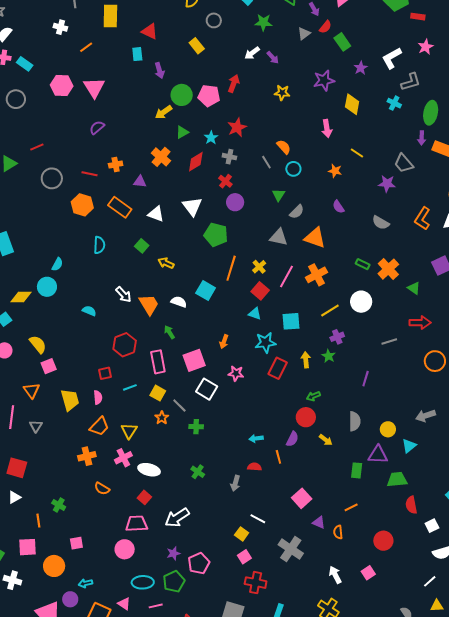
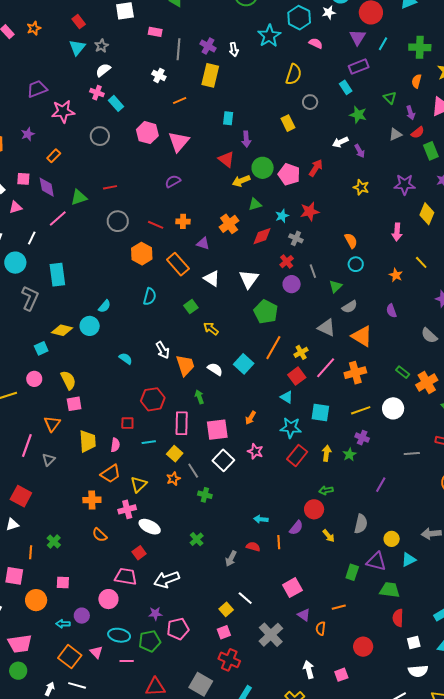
red triangle: (150, 31) -> (226, 159), moved
gray line: (266, 162) -> (313, 271), moved
purple cross: (337, 337) -> (362, 438), turned 32
purple circle: (70, 599) -> (82, 616), moved

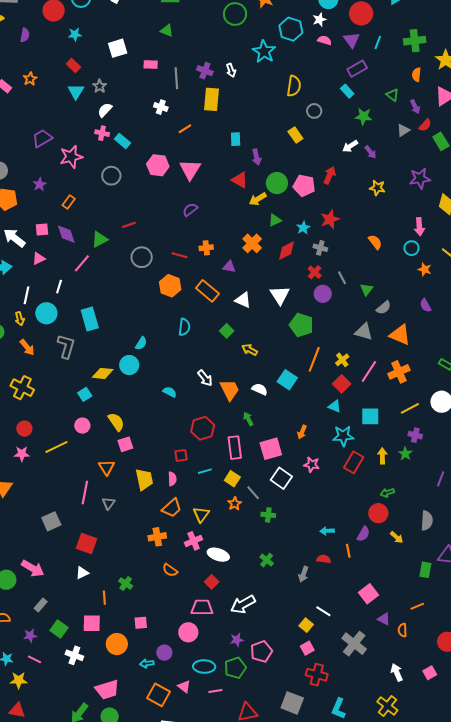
pink semicircle: (316, 43) -> (325, 40), moved
cyan circle: (356, 264) -> (411, 248), moved

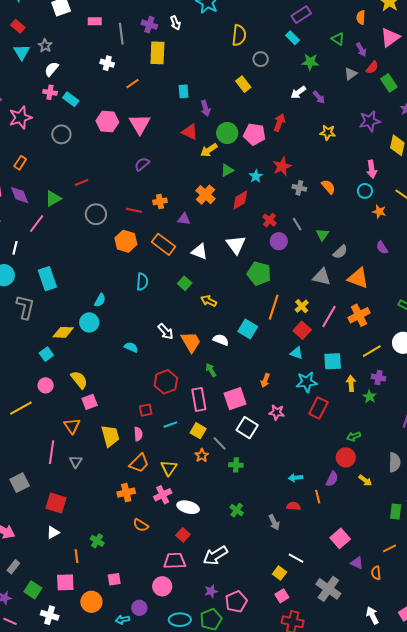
gray cross: (320, 248) -> (299, 188), moved
yellow arrow: (382, 456) -> (351, 383), moved
gray arrow: (303, 574) -> (274, 522), turned -42

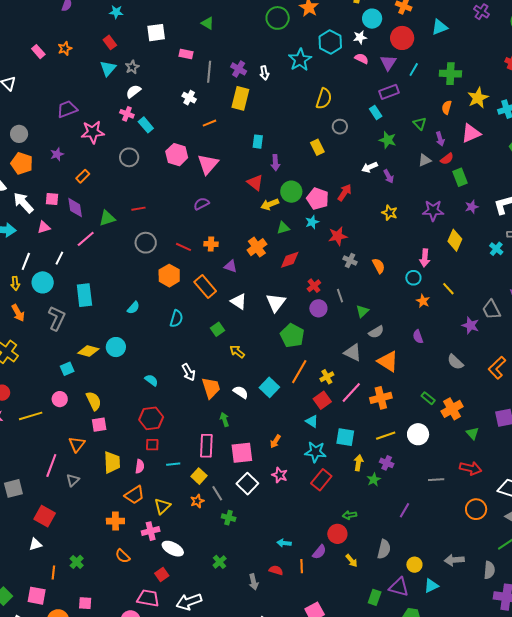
cyan star: (256, 176) -> (312, 222), moved
cyan semicircle: (100, 300) -> (133, 308), moved
red hexagon: (166, 382) -> (151, 418), moved

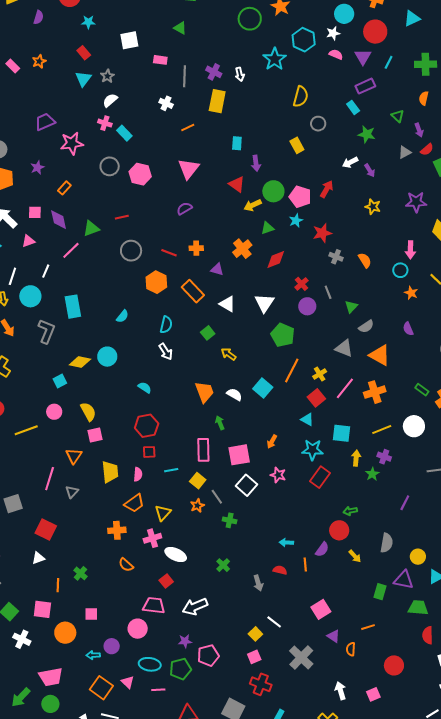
pink hexagon: (177, 155) -> (140, 174), moved
white arrow: (189, 372) -> (166, 352), moved

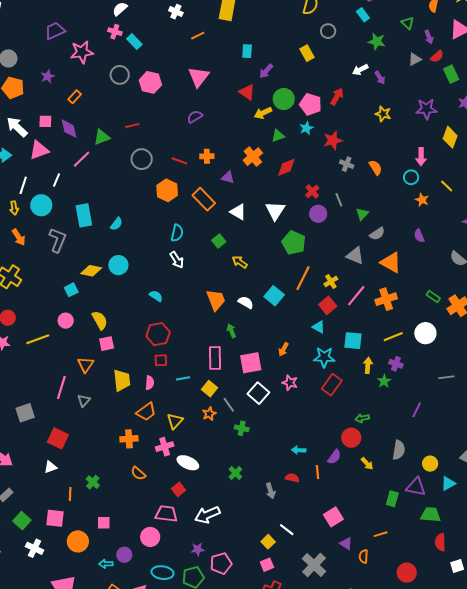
purple arrow: (256, 163) -> (266, 71), turned 49
pink triangle: (28, 241) -> (39, 150), size x1.5
cyan semicircle: (122, 316) -> (116, 224), moved

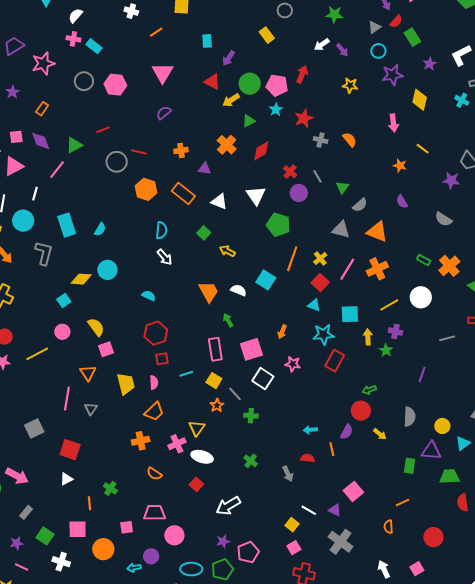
red line: (180, 161) -> (139, 152), moved
cyan circle: (411, 177) -> (378, 51), moved
yellow triangle: (175, 421) -> (197, 428), moved
pink trapezoid: (166, 514) -> (155, 513), moved
purple triangle: (346, 544) -> (335, 510), moved

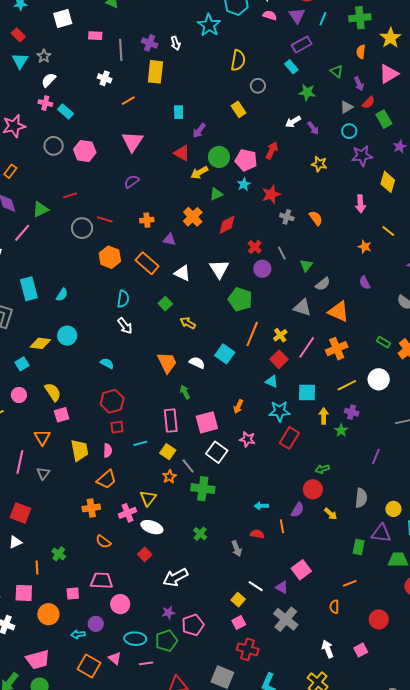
green cross: (251, 416) -> (203, 489), size x1.6

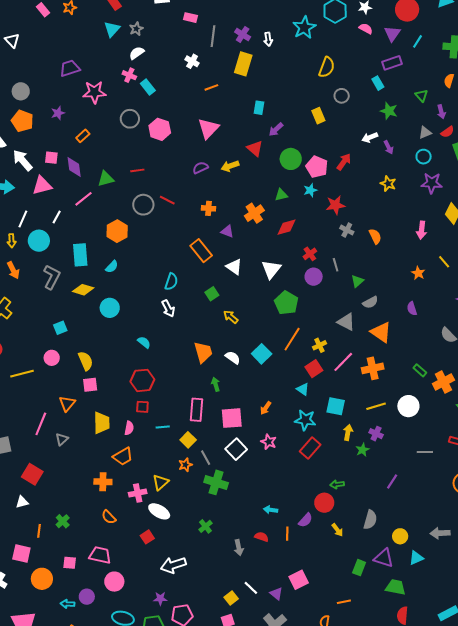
yellow arrow: (199, 173) -> (230, 166), moved
orange hexagon: (110, 257) -> (117, 231), moved
yellow diamond: (40, 343) -> (83, 290), moved

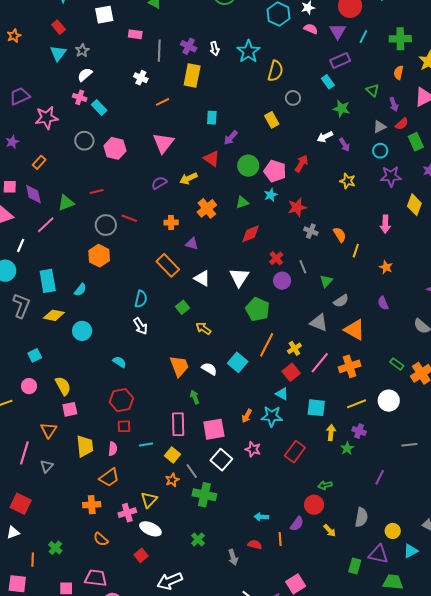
cyan star: (304, 28) -> (248, 51), moved
orange cross: (254, 213) -> (207, 208), moved
orange hexagon: (117, 231) -> (99, 256), moved
yellow line: (444, 262) -> (356, 251), moved, turned 64
cyan star: (305, 420) -> (272, 416), moved

